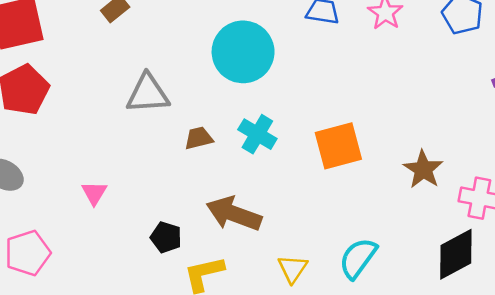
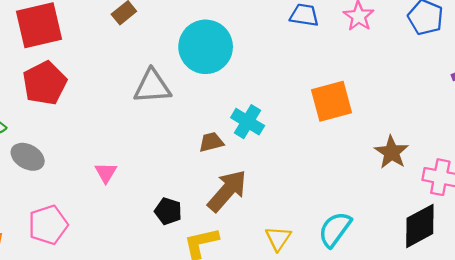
cyan circle: (243, 52) -> (206, 47), moved
brown trapezoid: (199, 138) -> (211, 142), moved
orange square: (338, 146) -> (331, 101), moved
brown arrow: (234, 214) -> (227, 191), turned 111

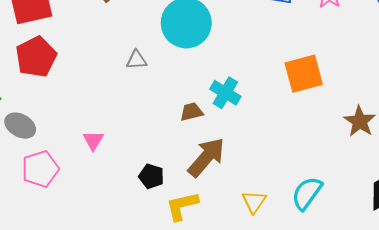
gray triangle: (152, 86) -> (137, 60), size x0.6
pink pentagon: (48, 225) -> (40, 169), moved

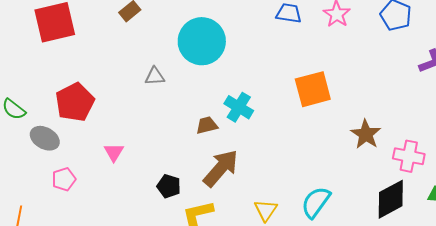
red pentagon: (36, 57) -> (75, 102), moved
pink pentagon: (40, 169) -> (64, 179), size x0.7

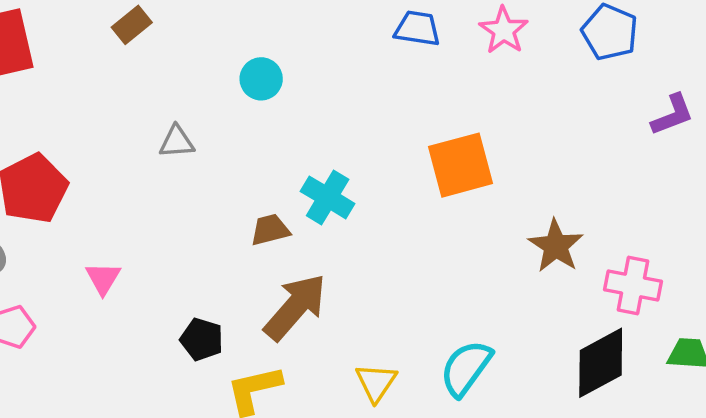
cyan circle: (202, 41) -> (261, 79), size x0.5

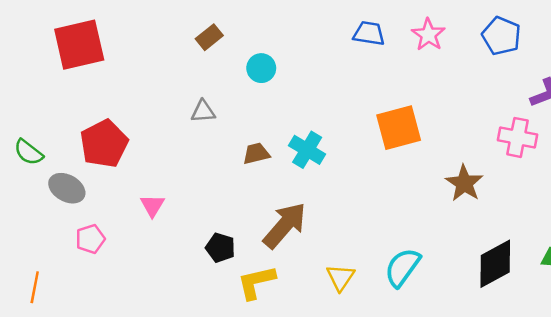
brown rectangle: (132, 25) -> (209, 37), moved
brown trapezoid: (270, 230) -> (256, 154), moved
pink cross: (633, 285) -> (518, 137), moved

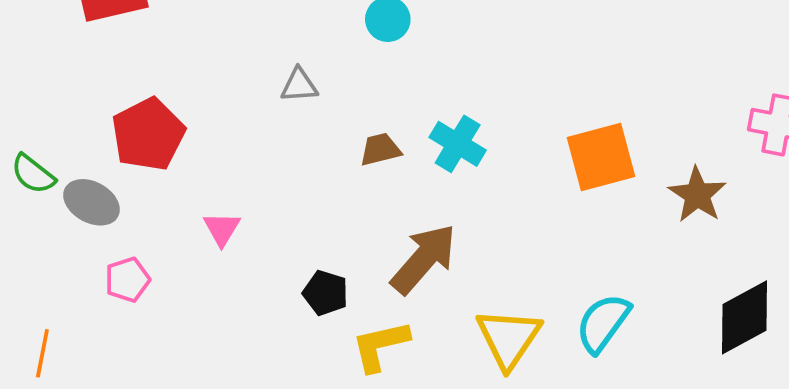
orange square: (399, 128) -> (601, 157), moved
green semicircle: (28, 152) -> (33, 174), moved
yellow triangle: (340, 277) -> (509, 338), size x1.5

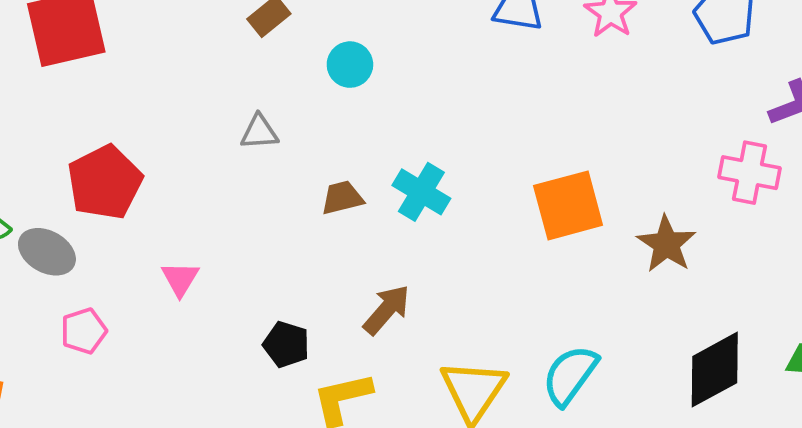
brown arrow: (424, 259) -> (387, 310), size x0.7

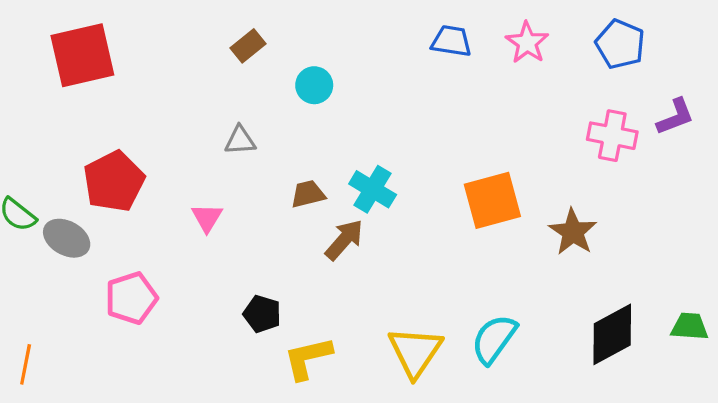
pink cross: (749, 173) -> (612, 136), moved
pink triangle: (180, 279) -> (207, 218), moved
brown arrow: (387, 310) -> (344, 240), moved
pink pentagon: (84, 331) -> (131, 298), moved, size x1.4

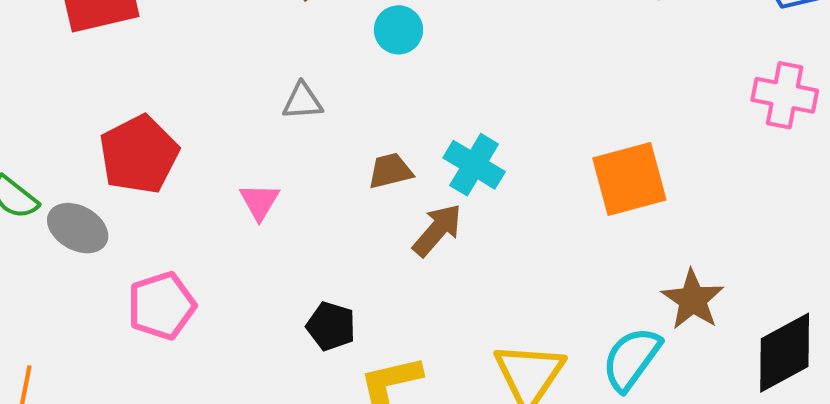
brown star: (573, 232) -> (693, 300), moved

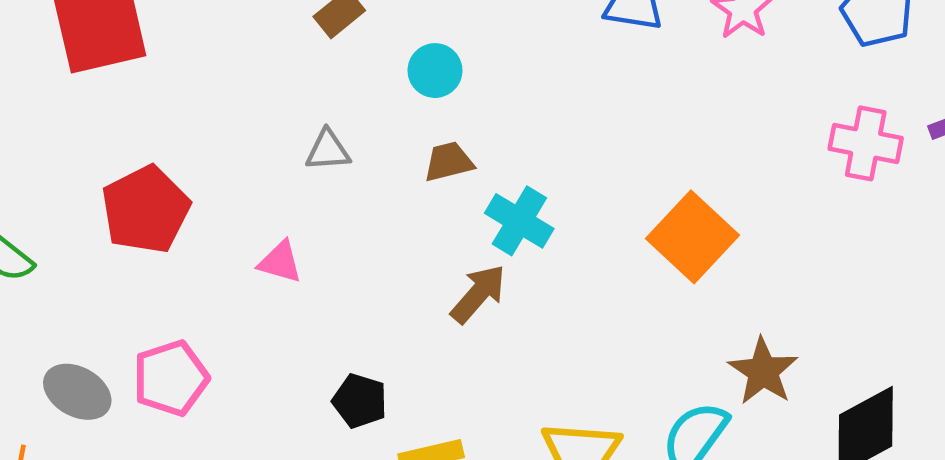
brown trapezoid: (390, 171) -> (449, 162), moved
orange square: (629, 179) -> (692, 237), turned -32
pink triangle: (260, 201) -> (280, 262), turned -45
gray ellipse: (78, 228) -> (77, 392), moved

